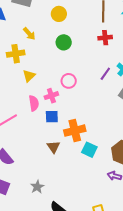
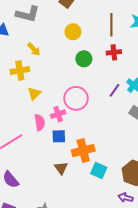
yellow circle: (59, 14) -> (73, 32), moved
green circle: (64, 42) -> (84, 59), moved
pink circle: (69, 81) -> (76, 98), size x1.5

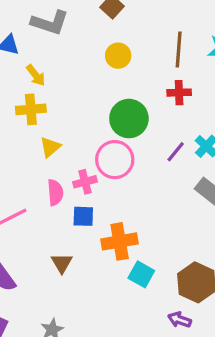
yellow arrow: (34, 49) -> (36, 75), moved
green circle: (84, 59) -> (129, 119), moved, size x1.5
brown triangle: (61, 168) -> (62, 263), moved

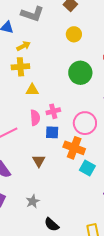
yellow arrow: (36, 75) -> (24, 46), turned -80
yellow triangle: (50, 147) -> (32, 90), turned 40
pink circle: (115, 160) -> (85, 123), moved
orange cross: (120, 241) -> (74, 148), turned 30

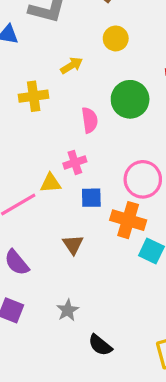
yellow arrow: (24, 46) -> (72, 65), moved
yellow triangle: (32, 90) -> (51, 183), moved
pink cross: (53, 111) -> (75, 162), moved
pink semicircle: (35, 118) -> (90, 120), moved

